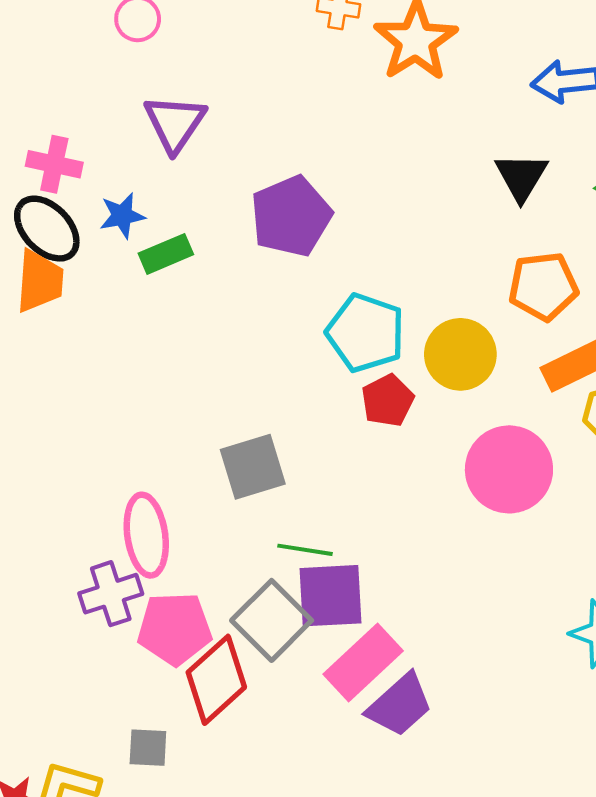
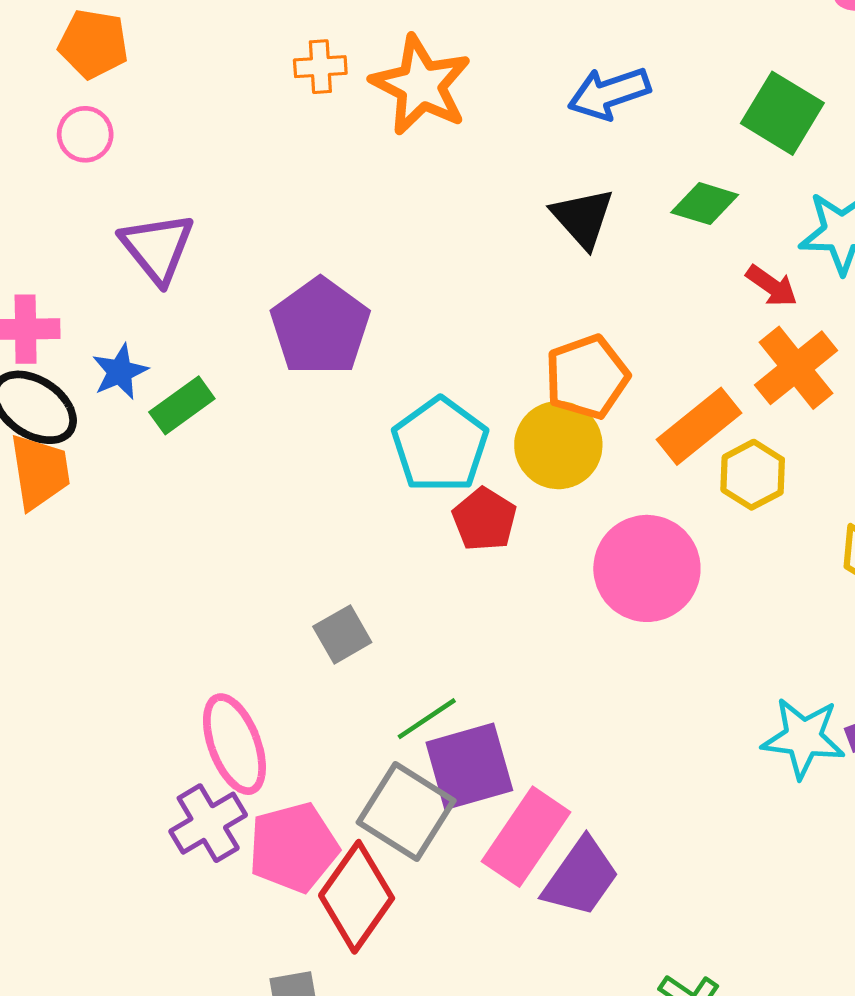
orange pentagon: (543, 286) -> (587, 377), moved
cyan pentagon: (366, 333) -> (440, 445), turned 30
gray square: (253, 467) -> (342, 634), size x0.7
green line: (305, 550) -> (427, 719), turned -30

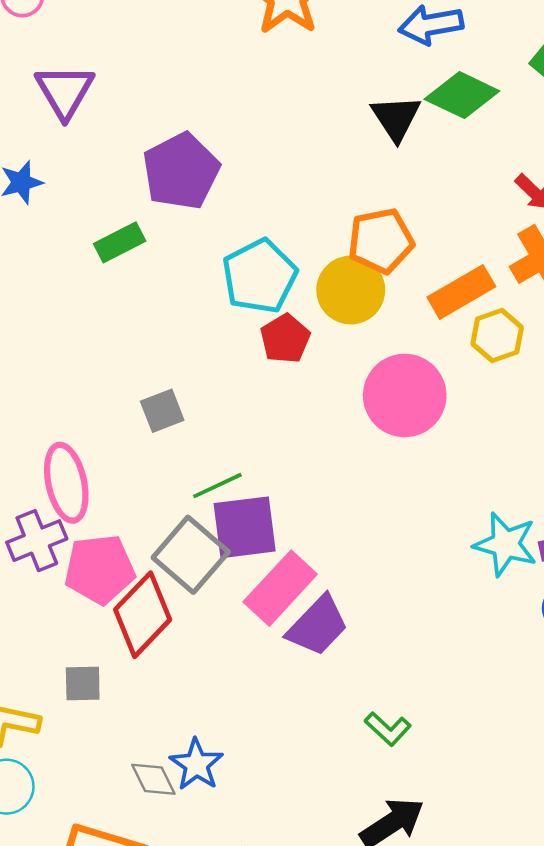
green diamond: (705, 204) -> (462, 95), moved, size x1.4
green rectangle: (182, 405) -> (120, 242), moved

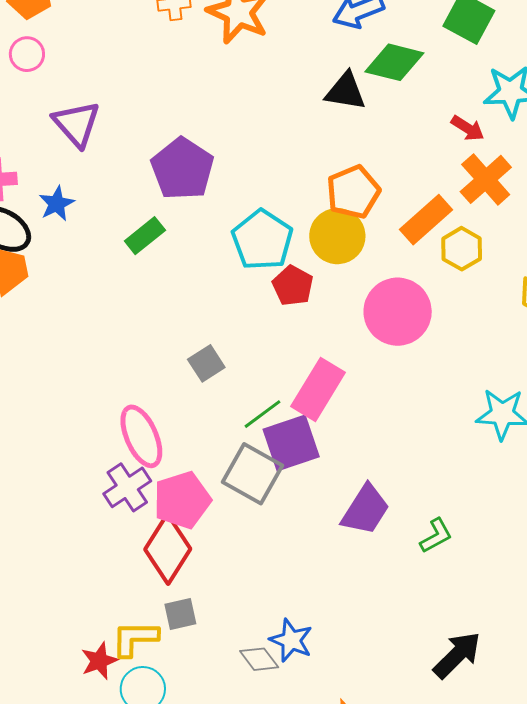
black triangle: (396, 118) -> (345, 91), turned -36
pink rectangle: (280, 588) -> (318, 389), moved
red diamond: (143, 615) -> (168, 549), moved
gray square: (83, 683) -> (180, 614), moved
green L-shape: (388, 729) -> (436, 536), moved, turned -60

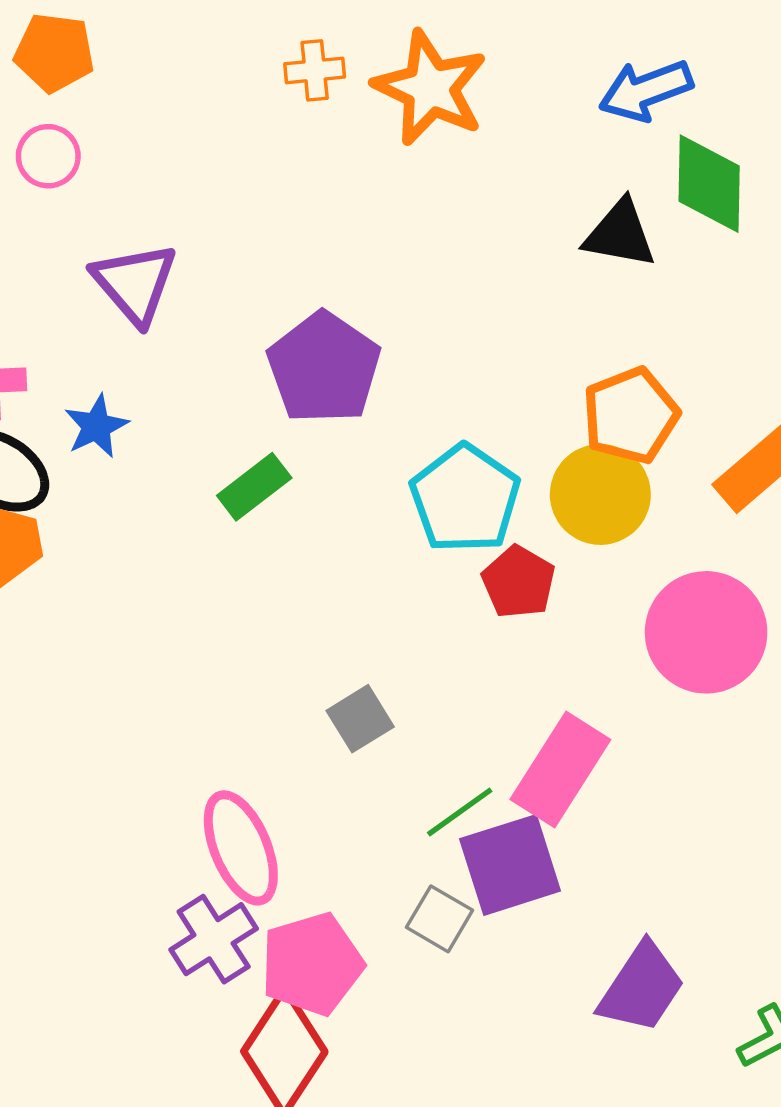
green diamond: (394, 62) -> (709, 184), turned 76
gray square: (252, 474) -> (439, 919), size x0.6

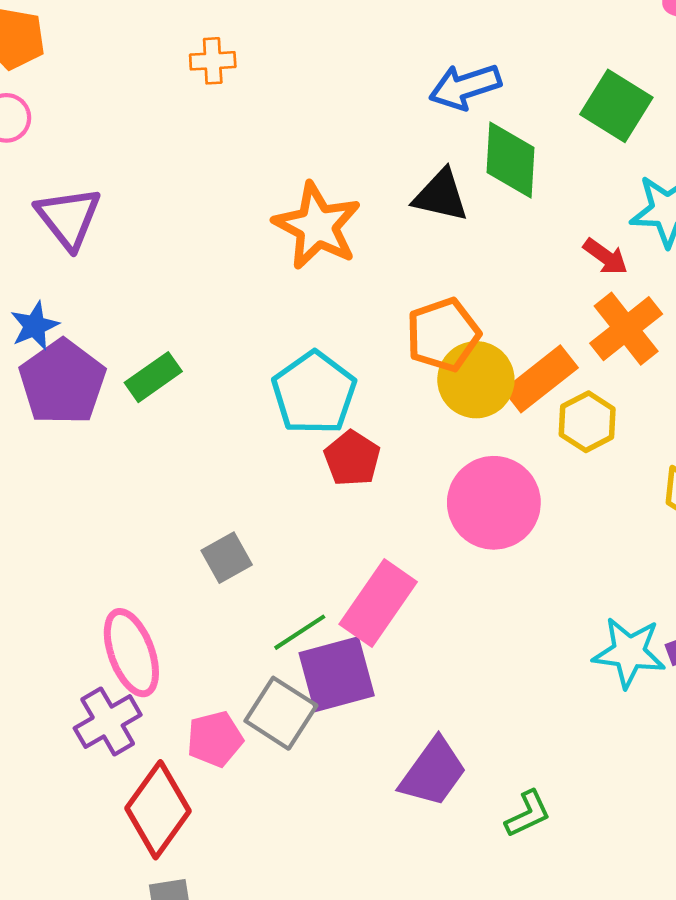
orange star: (430, 88) -> (317, 226), moved
purple pentagon: (324, 368) -> (63, 382), moved
yellow circle: (600, 494) -> (476, 380), moved
gray square: (439, 919) -> (281, 713), size x1.4
pink pentagon: (312, 964) -> (215, 739), moved, size x0.7

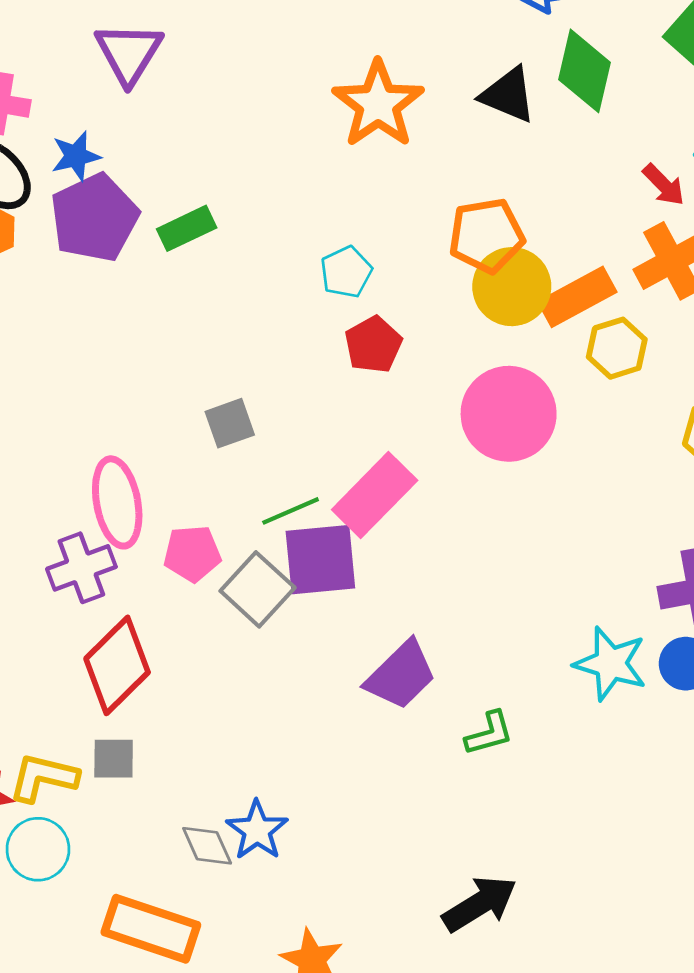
cyan pentagon: (314, 393) -> (346, 272), size x0.6
cyan star: (629, 652) -> (611, 664), moved
pink pentagon: (215, 739) -> (192, 554), moved

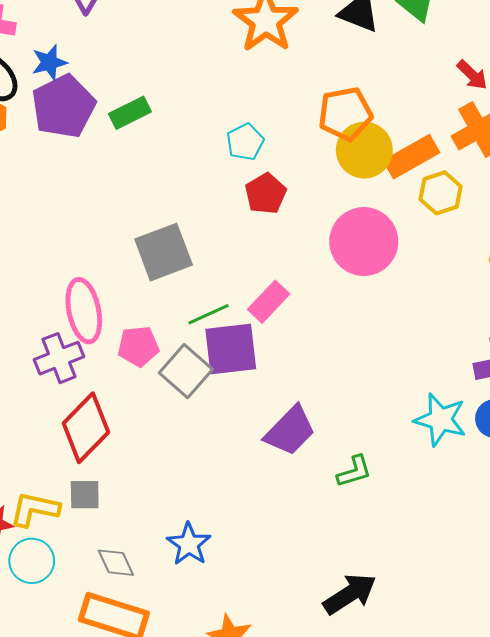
gray square: (230, 423) -> (164, 252), size x1.6
pink rectangle: (375, 495) -> (269, 302), size x0.7
gray diamond: (207, 846) -> (116, 563), moved

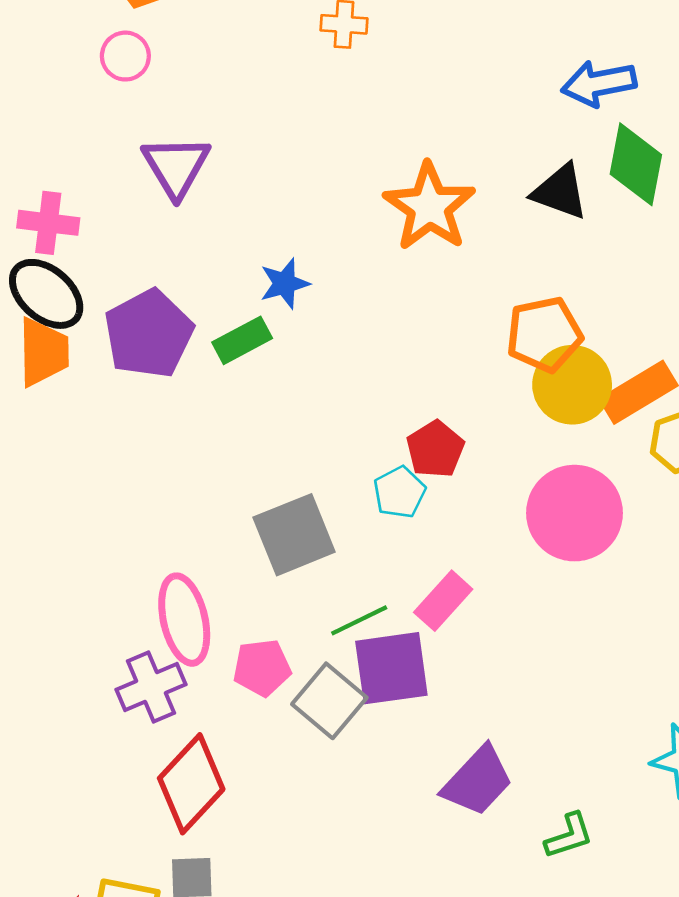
blue star: (49, 62) -> (285, 284), moved
cyan pentagon: (245, 142) -> (399, 492), moved

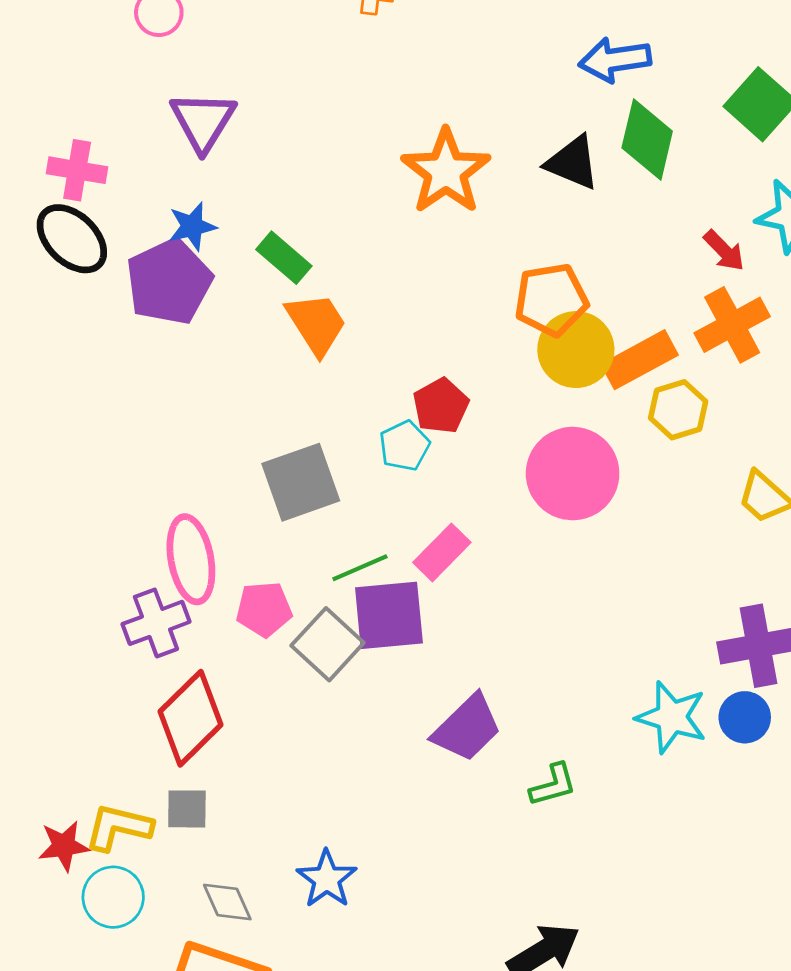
blue star: (285, 284) -> (192, 226), moved
green rectangle: (242, 340) -> (284, 258), moved, turned 66
orange trapezoid: (43, 352) -> (316, 324), moved, turned -34

